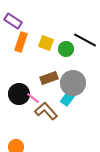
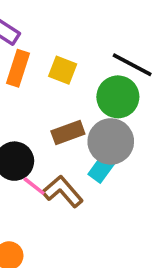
green circle: (66, 49) -> (118, 97), moved, size x1.5
pink line: (33, 98) -> (34, 186), moved

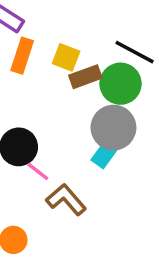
brown rectangle: (68, 133) -> (85, 77), moved
brown L-shape: (63, 191) -> (66, 200), moved

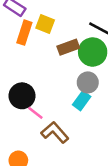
yellow square: (66, 57) -> (45, 24), moved
gray circle: (113, 128) -> (88, 82), size x0.7

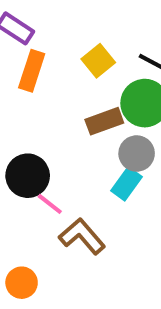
yellow square: (45, 24) -> (98, 61), moved, turned 30
brown rectangle: (68, 47) -> (104, 121), moved

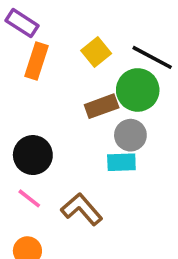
cyan rectangle: (127, 184) -> (121, 162), turned 52
pink line: (50, 204) -> (29, 198), moved

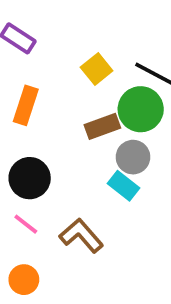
orange rectangle: (36, 61) -> (26, 105), moved
cyan rectangle: (121, 162) -> (123, 186), turned 40

